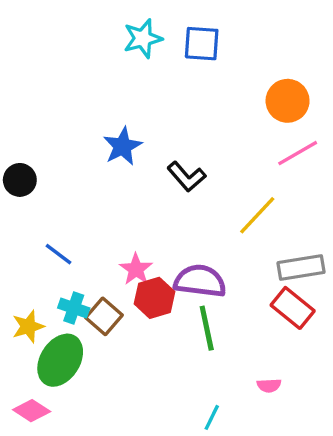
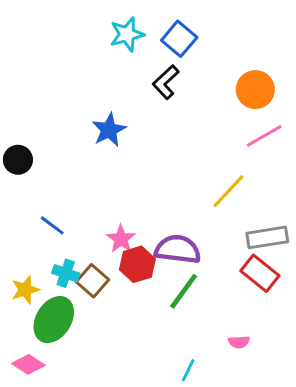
blue square: (202, 44) -> (179, 39), turned 36
black L-shape: (187, 177) -> (166, 82), moved, turned 88
green line: (207, 328) -> (184, 291), turned 48

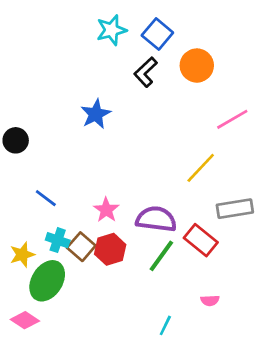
orange circle: (255, 90) -> (197, 66), moved
red hexagon: (137, 264) -> (110, 249), moved
red rectangle: (260, 273) -> (201, 240), moved

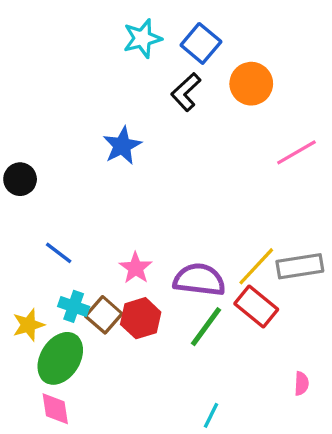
yellow line: (201, 168) -> (256, 266), moved
pink semicircle: (210, 301) -> (301, 384), moved, turned -84
pink diamond: (25, 320) -> (55, 409), moved, turned 48

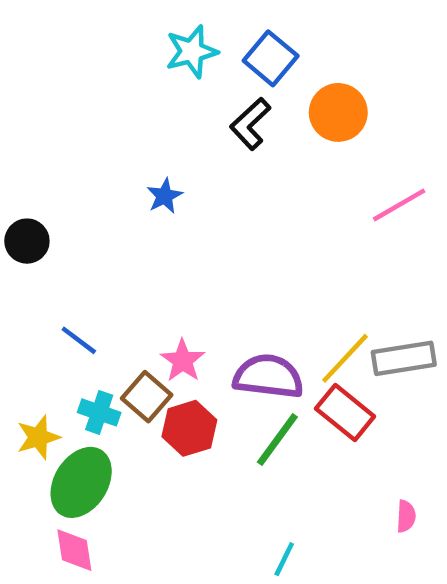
blue star: (122, 146) -> (165, 196), size x0.7
brown square: (104, 315) -> (147, 397), moved

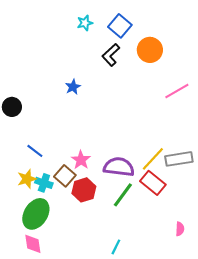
cyan star: (192, 52) -> (85, 23), size x0.7
yellow star: (38, 437) -> (27, 179), moved
cyan line: (284, 559) -> (116, 247), moved

